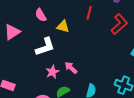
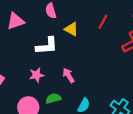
pink star: (52, 72) -> (37, 75), moved

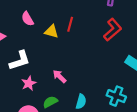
red line: (103, 22) -> (70, 24), moved
white L-shape: (47, 46) -> (20, 61), moved

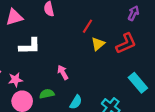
yellow triangle: (51, 31) -> (98, 44), moved, turned 48
pink star: (29, 83) -> (15, 80), moved

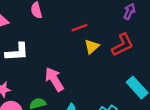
red line: (87, 26) -> (79, 28), turned 40
pink arrow: (63, 72) -> (54, 79), size x1.5

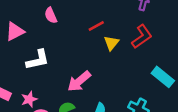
pink arrow: (54, 79) -> (79, 81), turned -90

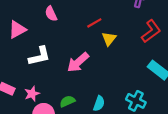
red L-shape: (142, 37) -> (151, 31), moved
pink arrow: (79, 81) -> (78, 62), moved

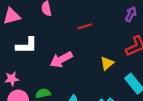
yellow triangle: (109, 39) -> (107, 63), moved

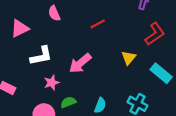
pink star: (12, 79) -> (52, 83), moved

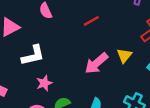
pink arrow: (80, 63) -> (96, 63), moved

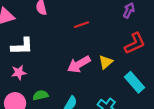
pink star: (44, 83) -> (19, 73), moved

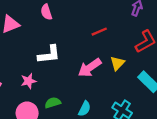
red line: (81, 25) -> (99, 32), moved
white L-shape: (22, 46) -> (49, 54), moved

